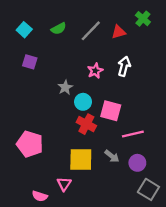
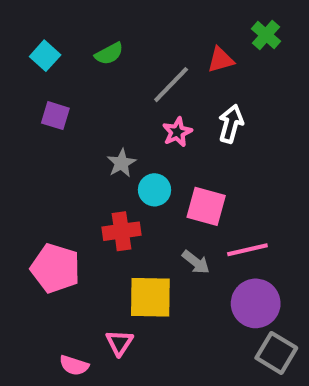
gray line: (91, 31) -> (171, 85), moved
red cross: (86, 124) -> (121, 231), moved, turned -36
gray arrow: (112, 156) -> (196, 262), moved
purple circle: (137, 163) -> (256, 303), size x1.5

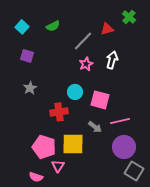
gray star: (121, 163) -> (30, 88), moved
pink pentagon: (55, 268) -> (44, 147), moved

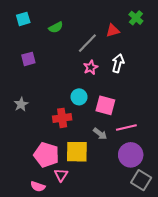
cyan square: (22, 27) -> (23, 19), moved, turned 32
purple square: (27, 56) -> (28, 59), turned -32
gray star: (30, 88) -> (21, 104), moved

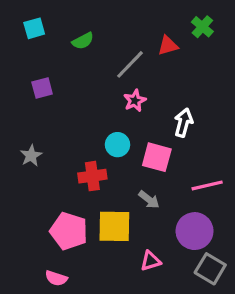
white arrow: (118, 63) -> (184, 123), moved
pink line: (126, 127) -> (207, 185), moved
pink triangle: (61, 175) -> (151, 261), moved, turned 40

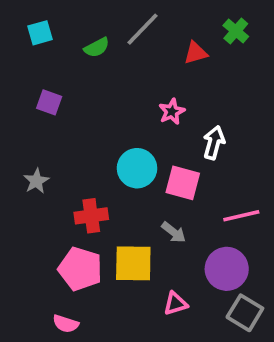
gray line: (130, 64) -> (142, 29), moved
purple square: (42, 88) -> (49, 102), turned 35
pink star: (135, 101) -> (172, 111), moved
cyan circle: (118, 145) -> (137, 168), size x1.4
red cross: (92, 176) -> (91, 216), moved

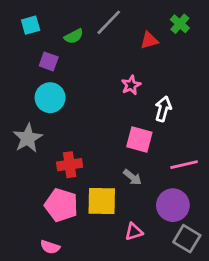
purple square: (49, 102) -> (49, 61), moved
cyan circle: (137, 168) -> (50, 98), moved
gray star: (36, 181) -> (28, 138), size x1.5

